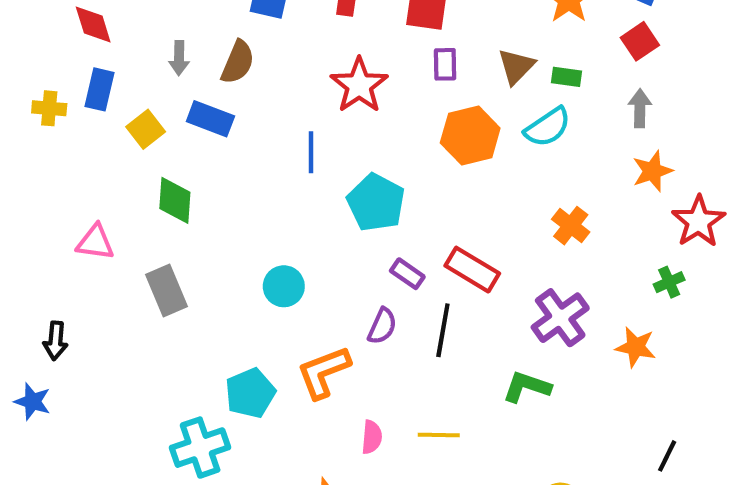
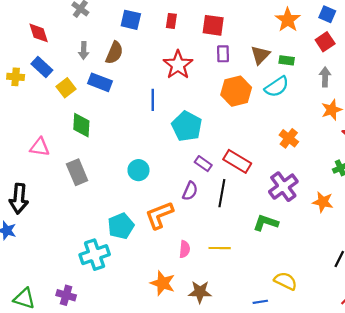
blue rectangle: (99, 89) -> (42, 67), turned -60
black arrow: (56, 341) -> (19, 199), size x1.5

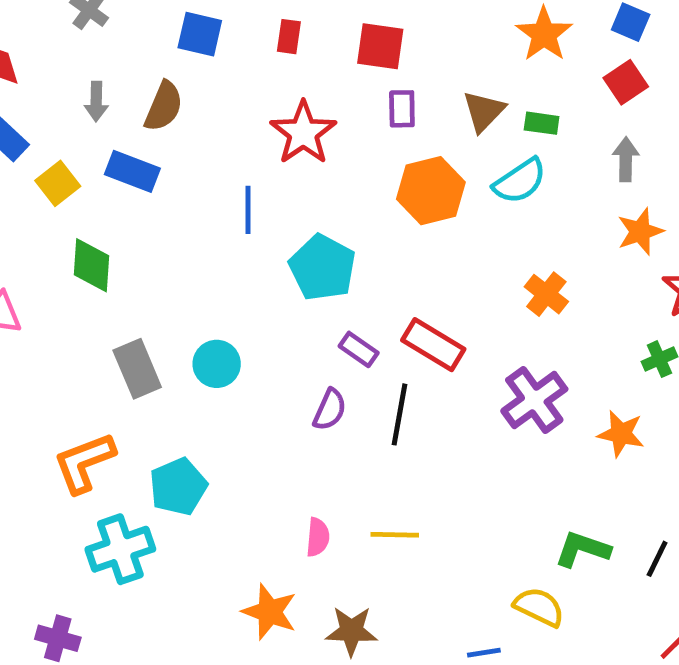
gray rectangle: (77, 172) -> (137, 369), moved
orange L-shape: (159, 215) -> (84, 463), moved
green L-shape: (266, 223) -> (582, 549), moved

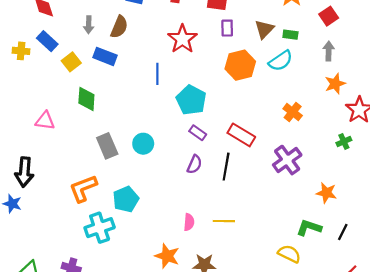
purple rectangle: (359, 349) -> (198, 133), moved
orange star: (621, 434) -> (326, 193), moved

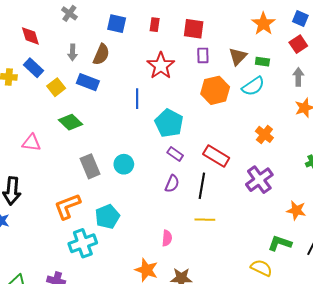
green diamond: (86, 99) -> (70, 122), turned -50
yellow line: (224, 221) -> (205, 220), moved

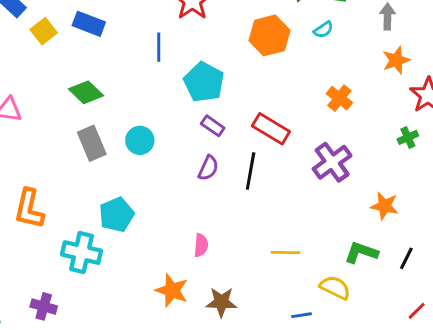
cyan semicircle: (253, 86) -> (323, 30), size x0.6
green diamond: (70, 122) -> (86, 92), moved
orange L-shape: (67, 206) -> (29, 209), moved, turned -56
yellow line: (205, 220) -> (285, 253), moved
cyan cross: (83, 243) -> (82, 253), turned 32

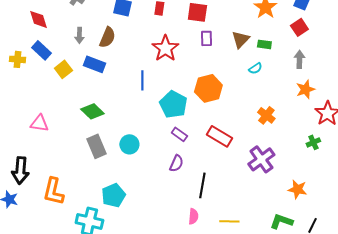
orange hexagon: (269, 35) -> (208, 88), moved
black line: (251, 171) -> (202, 185), moved
pink semicircle: (201, 245) -> (193, 216), moved

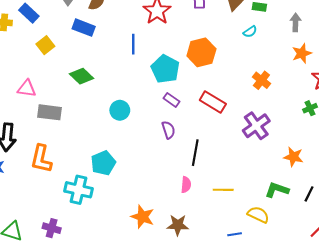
yellow square: (63, 69) -> (45, 45), moved
gray rectangle: (96, 146) -> (50, 112), moved, turned -60
purple semicircle: (176, 163) -> (168, 130), turned -42

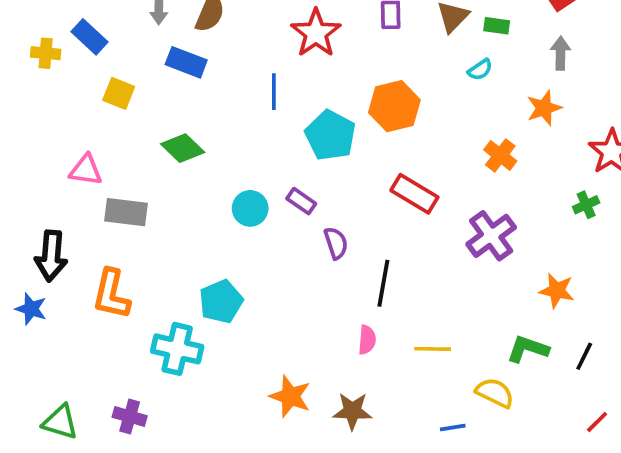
yellow square: (45, 45) -> (119, 93), turned -30
orange star: (302, 53) -> (544, 108), moved
purple rectangle: (171, 100) -> (301, 201), moved

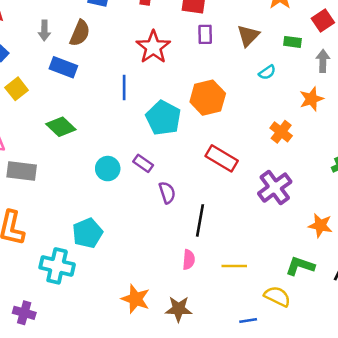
green rectangle: (497, 26) -> (292, 42), moved
yellow square: (119, 93) -> (17, 89), turned 30

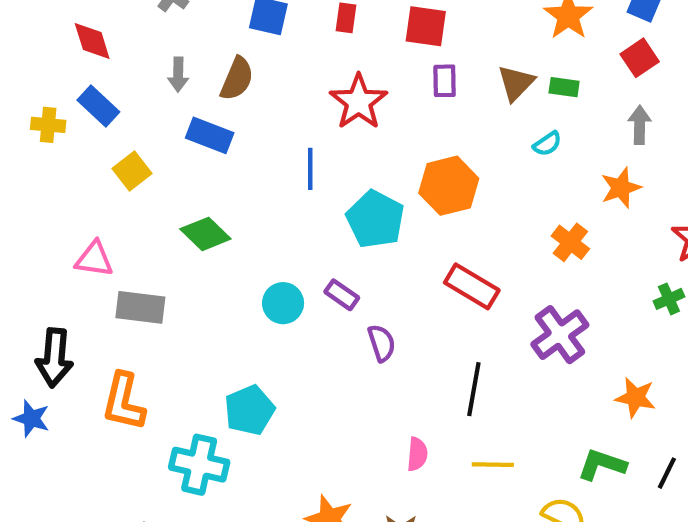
green rectangle: (292, 42) -> (564, 87), moved
black line: (200, 220) -> (474, 389), moved

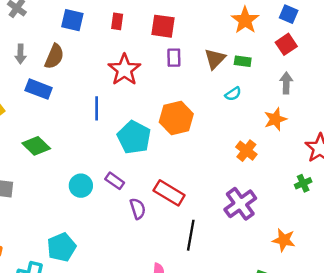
red rectangle: (472, 286) -> (169, 193), moved

